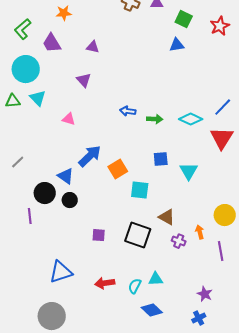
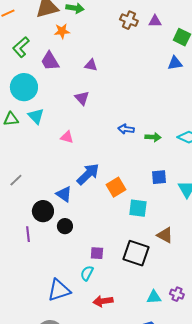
black circle: (70, 200) -> (65, 226), moved
purple cross: (179, 241) -> (177, 294), moved
cyan semicircle: (135, 286) -> (87, 273), moved

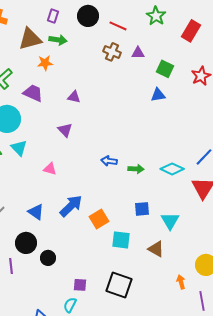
purple trapezoid: (50, 61) -> (33, 93), turned 145
blue triangle: (64, 194) -> (36, 212), moved
brown triangle: (165, 235) -> (156, 249), moved

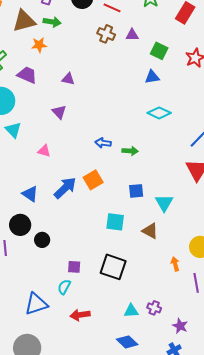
cyan diamond: (172, 169) -> (159, 113), moved
orange square: (99, 219) -> (93, 180), moved

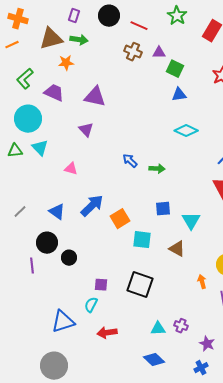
green square: (159, 51) -> (175, 69), moved
purple triangle: (68, 79) -> (95, 97), size x1.6
blue arrow: (103, 143) -> (130, 161), turned 35
orange square: (93, 180) -> (120, 219), moved

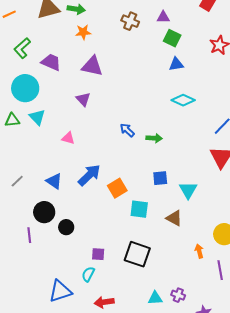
purple triangle: (159, 53) -> (163, 17), moved
orange star: (66, 63) -> (83, 32), moved

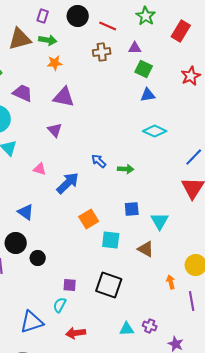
brown cross: (130, 21) -> (102, 52), turned -30
blue arrow: (89, 175) -> (68, 183), moved

